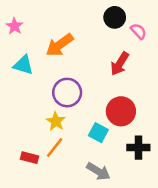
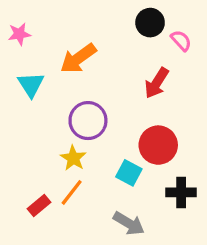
pink star: (15, 26) -> (19, 34), turned 30
cyan triangle: (23, 65) -> (31, 85), turned 40
red rectangle: (30, 158) -> (39, 205), turned -54

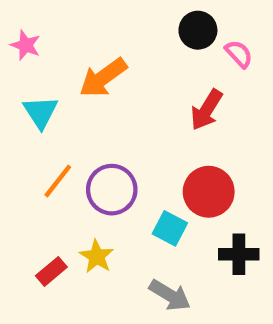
pink star: (19, 34) -> (26, 45), turned 30
purple circle: (88, 121) -> (112, 190), moved
yellow star: (73, 158) -> (97, 256), moved
orange line: (72, 192) -> (58, 181), moved

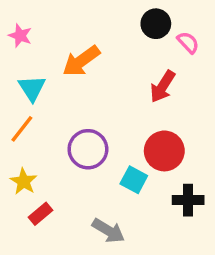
orange line: (58, 181) -> (22, 129), moved
yellow star: (97, 256) -> (24, 181), moved
gray arrow: (170, 295) -> (108, 231), moved

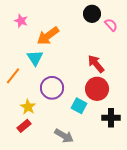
pink star: (20, 36) -> (21, 21), moved
red arrow: (163, 86) -> (96, 64), moved, turned 108
cyan triangle: (32, 88) -> (35, 58), moved
yellow star: (24, 181) -> (28, 107), moved

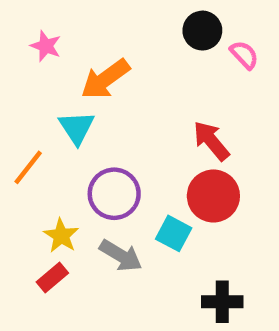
black cross: (111, 118) -> (222, 302), moved
gray arrow: (64, 136) -> (121, 256), moved

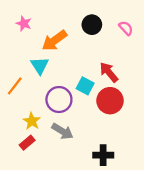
black circle: (202, 31) -> (92, 25), moved
cyan square: (174, 233) -> (85, 86), moved
black cross: (222, 302) -> (103, 155), moved

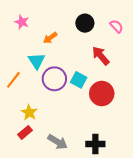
orange arrow: (54, 41) -> (50, 38), size x0.6
red arrow: (109, 72) -> (101, 56), moved
purple circle: (59, 100) -> (54, 79), moved
gray arrow: (62, 131) -> (58, 142), moved

